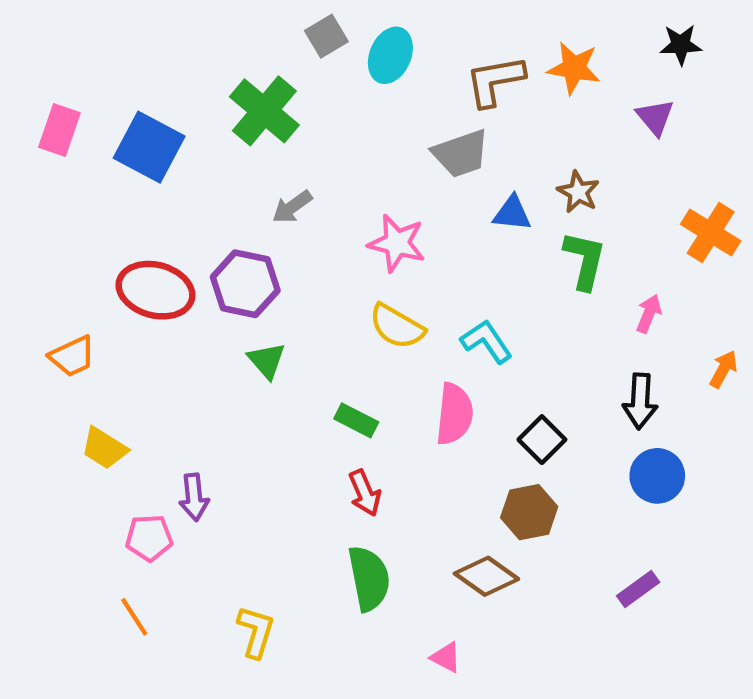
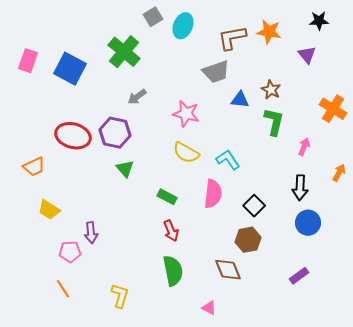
brown diamond: (486, 576) -> (228, 270), turned 32

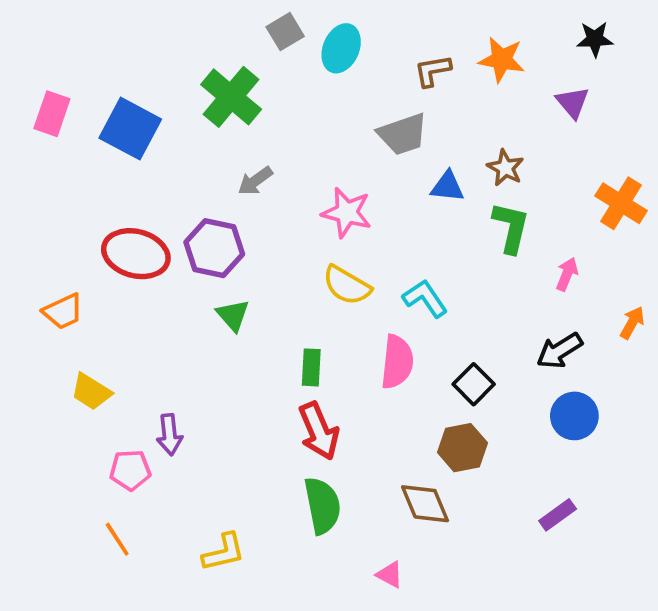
brown L-shape: (232, 38) -> (433, 71), size x0.7
black arrow: (300, 188) -> (559, 351), turned 55
green rectangle: (167, 197) -> (311, 367), turned 66
red arrow: (171, 231) -> (319, 431), size x1.4
yellow L-shape: (120, 296) -> (224, 552), turned 60

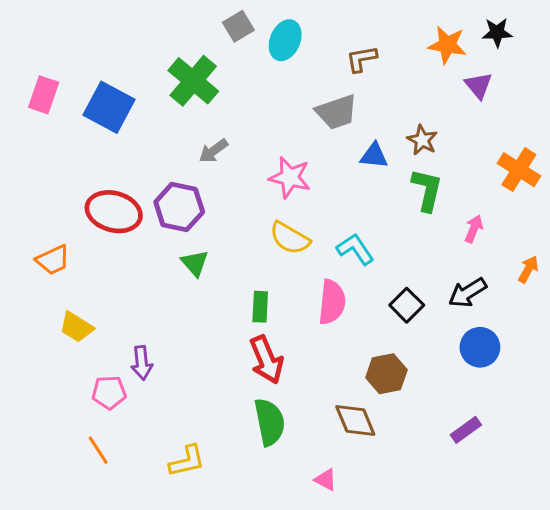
orange star: (502, 60) -> (447, 45), moved
black square: (474, 384) -> (407, 305), moved

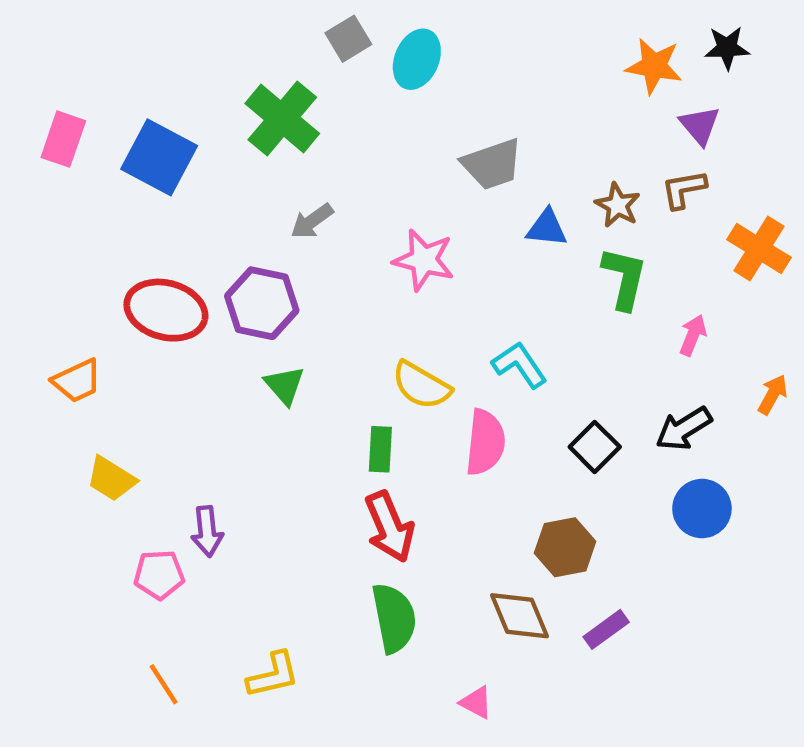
brown L-shape: (361, 59) -> (684, 189), moved
yellow semicircle: (290, 238) -> (421, 385), moved
purple rectangle: (466, 430) -> (606, 629), moved
orange line: (98, 450) -> (164, 684), moved

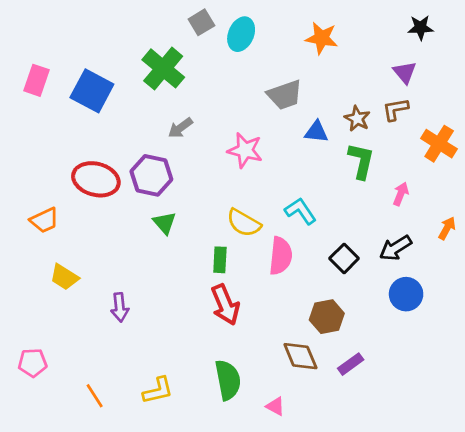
orange star: (654, 66) -> (322, 38), moved
pink pentagon: (159, 575) -> (33, 363), moved
green semicircle: (394, 618) -> (228, 380), moved

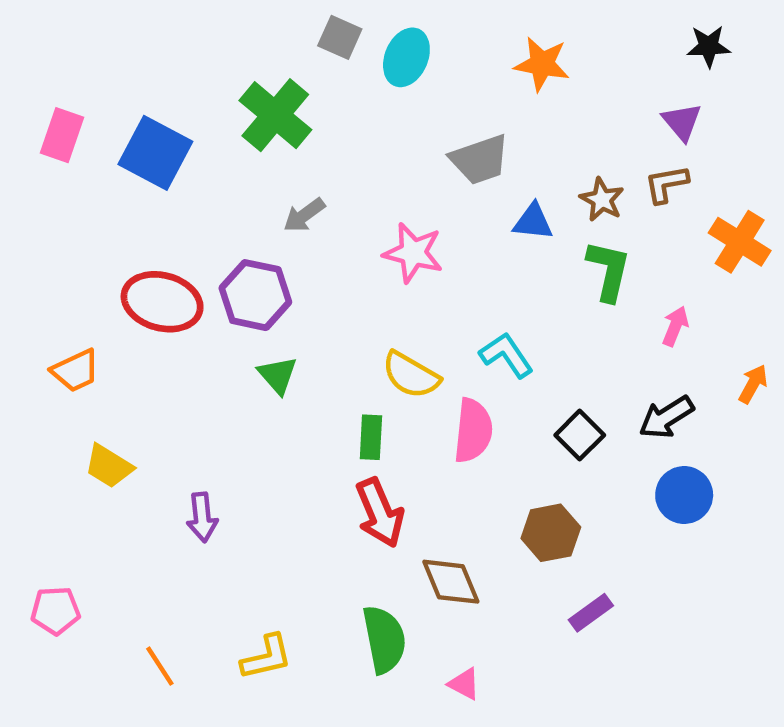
gray square: (201, 22) -> (340, 37), turned -35
brown diamond: (300, 356) -> (451, 582), moved

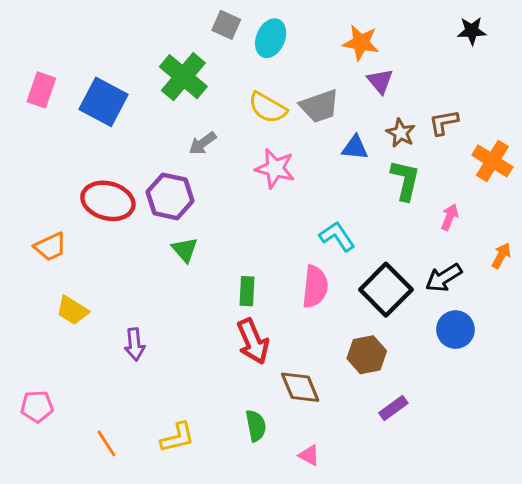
purple triangle: (682, 122) -> (380, 81), moved
yellow semicircle: (411, 375) -> (268, 108), moved
black square: (580, 435) -> (386, 290), size x1.6
green semicircle: (384, 639) -> (256, 426), size x0.7

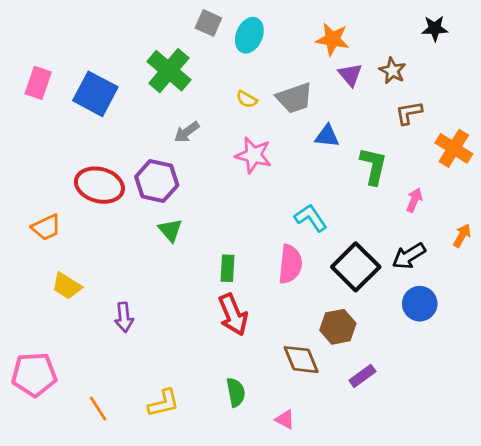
yellow semicircle: (268, 108) -> (247, 99), size x0.6
brown star: (401, 133) -> (392, 71), moved
brown diamond: (300, 387) -> (301, 360), moved
pink pentagon: (37, 406) -> (34, 375), size x1.5

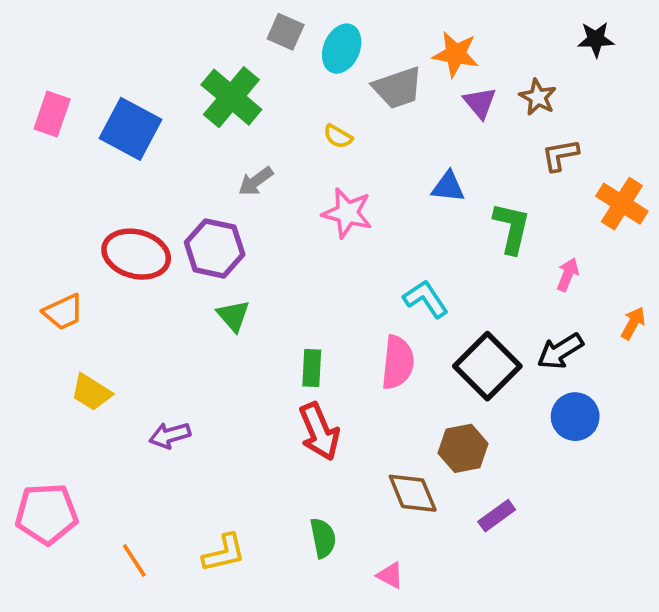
gray trapezoid: (294, 98) -> (398, 88), moved
purple arrow: (124, 317) -> (170, 435), turned 80

